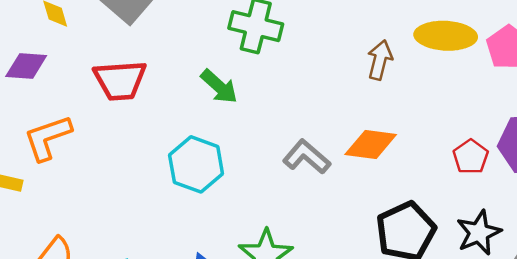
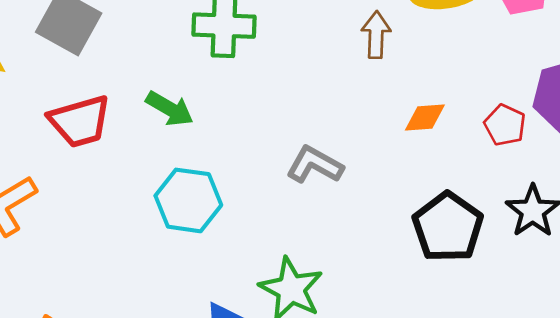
green arrow: (219, 87) -> (170, 109), moved
orange diamond: (371, 145) -> (425, 117), moved, size x0.7

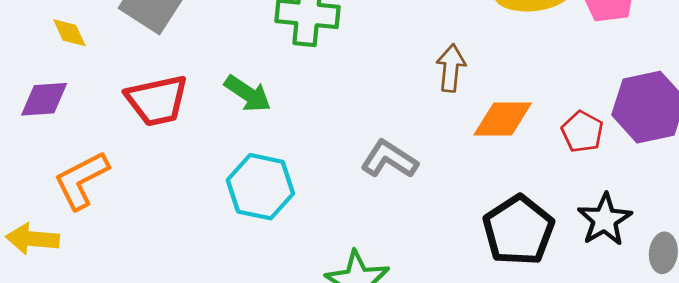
brown arrow: (376, 35) -> (451, 68), moved
orange diamond: (425, 117) -> (503, 119), size x1.4

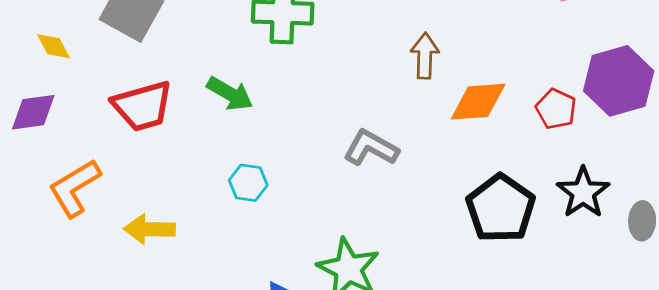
cyan hexagon: (260, 187) -> (248, 183), size x0.6
yellow arrow: (32, 239) -> (149, 229), moved

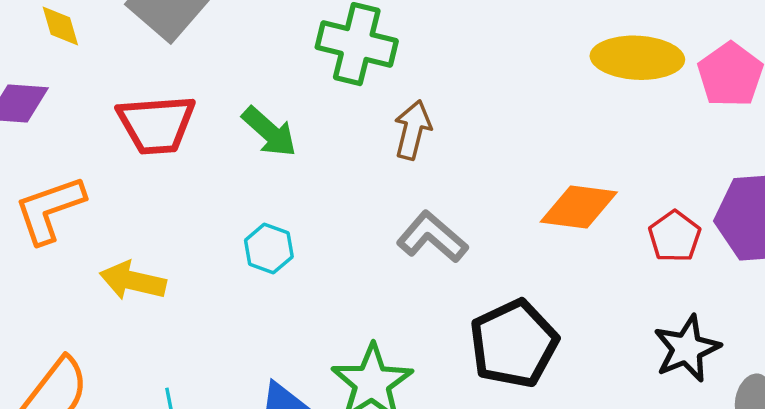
brown arrow: (425, 56) -> (413, 130), moved
black pentagon: (501, 208) -> (514, 344), moved

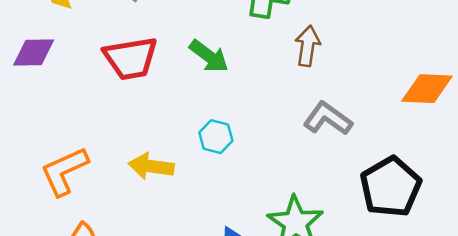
orange L-shape: (50, 209) -> (64, 171), moved
yellow arrow: (133, 281) -> (151, 166), moved

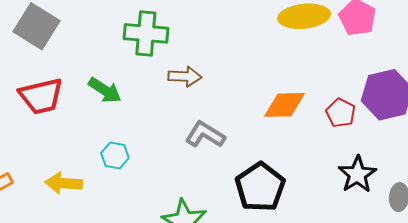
brown arrow: (308, 46) -> (185, 76), turned 88

